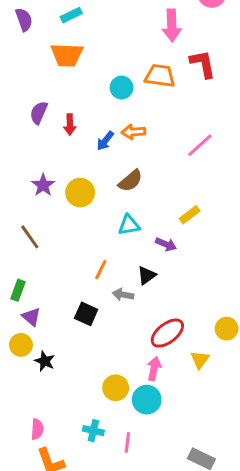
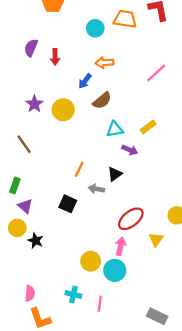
blue arrow: (105, 141) -> (85, 81), moved
cyan triangle: (129, 225) -> (115, 129), moved

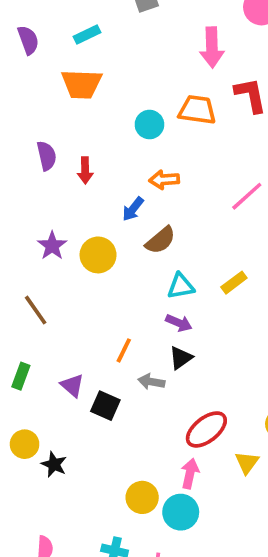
purple semicircle: (31, 48) -> (47, 156), turned 144
purple arrow: (130, 150) -> (179, 323), moved
purple triangle: (25, 206) -> (72, 385), moved

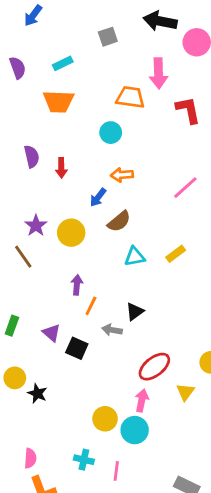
orange trapezoid: (197, 110) -> (130, 97), moved
brown line: (36, 310) -> (23, 257), moved
purple arrow: (179, 323) -> (77, 285), moved, turned -108

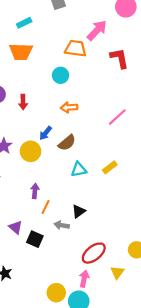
pink arrow: (159, 73) -> (97, 30), turned -135
blue arrow: (98, 197) -> (46, 133), moved

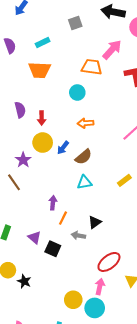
yellow circle: (31, 151) -> (43, 143), moved
cyan triangle: (79, 170) -> (84, 182), moved

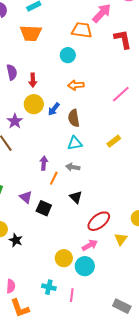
brown semicircle: (83, 157) -> (74, 118), turned 120
black triangle: (95, 222) -> (76, 197), moved, turned -40
gray arrow: (78, 235) -> (73, 167), moved
pink arrow: (100, 287) -> (90, 245), turned 49

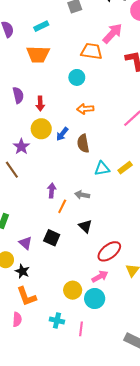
cyan triangle: (75, 143) -> (102, 169), moved
purple triangle: (26, 197) -> (25, 243), moved
orange L-shape: (20, 308) -> (27, 296), moved

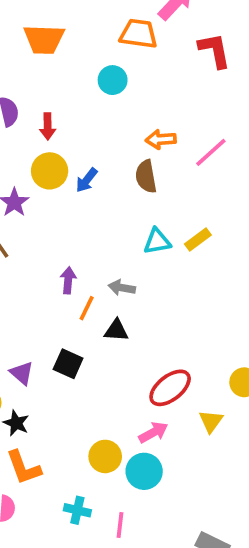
orange arrow: (85, 109) -> (161, 139), moved
brown semicircle: (83, 143) -> (146, 176), moved
black triangle: (85, 226) -> (116, 330), moved, turned -40

